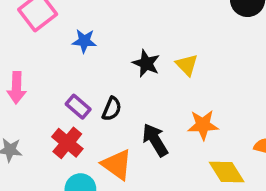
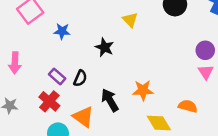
yellow triangle: (187, 65) -> (130, 20), moved

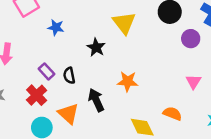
yellow triangle: (130, 20) -> (124, 23), size x1.5
purple circle: (205, 50) -> (191, 39), moved
black semicircle: (80, 78) -> (69, 75), turned 140
orange star: (143, 90) -> (128, 81), moved

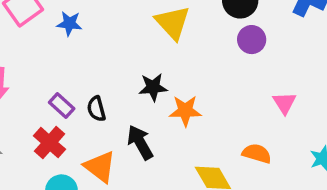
blue star: (56, 27) -> (69, 24), moved
purple circle: (191, 39) -> (252, 40), moved
black star: (96, 47) -> (153, 87), moved, turned -30

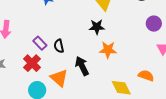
purple circle: (252, 40) -> (154, 24), moved
black star: (153, 87) -> (97, 27), moved

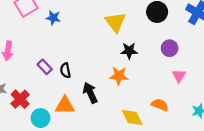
black star: (97, 27) -> (129, 51), moved
red cross: (32, 63) -> (20, 99), moved
orange triangle: (59, 78) -> (65, 105), turned -42

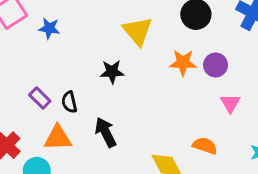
black star: (129, 51) -> (112, 72), moved
orange star: (119, 76) -> (183, 63), moved
orange triangle: (65, 105) -> (58, 138), moved

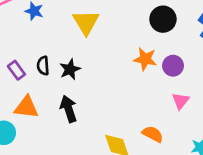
yellow triangle: (137, 31) -> (86, 22), moved
black star: (112, 72) -> (70, 69), moved, turned -30
black semicircle: (69, 102) -> (43, 66), moved

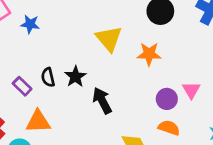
yellow triangle: (86, 22) -> (109, 39), moved
purple circle: (173, 66) -> (167, 99), moved
black arrow: (69, 109) -> (102, 101), moved

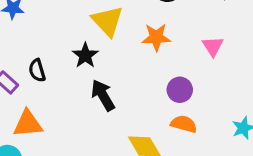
black star: (75, 77) -> (85, 55), moved
pink triangle: (191, 90) -> (213, 46), moved

